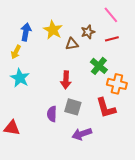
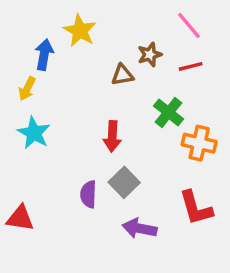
yellow star: (53, 30) -> (80, 31), moved
gray square: (73, 107) -> (124, 182), turned 30
red L-shape: (106, 108) -> (196, 208), moved
purple arrow: (82, 134) -> (140, 228), turned 30

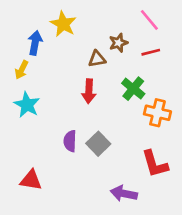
red arrow: (112, 136) -> (89, 91), moved
purple semicircle: (88, 194) -> (70, 141), moved
red triangle: (20, 218) -> (31, 180), moved
purple arrow: (140, 228) -> (124, 194), moved

